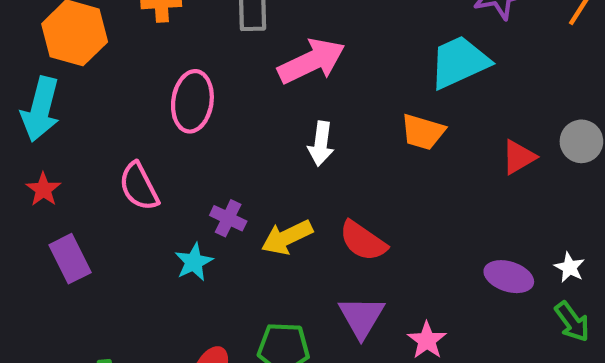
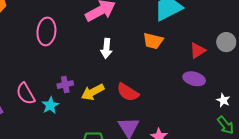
pink semicircle: (139, 186) -> (26, 94), moved
purple cross: (228, 218) -> (65, 85), turned -35
purple ellipse: (509, 277) -> (194, 79), moved

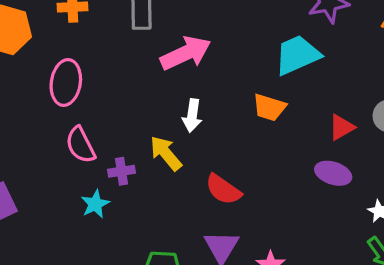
pink ellipse: (46, 31) -> (66, 82), moved
yellow arrow: (93, 92) -> (166, 153), moved, turned 75
pink semicircle: (26, 94) -> (80, 145), moved

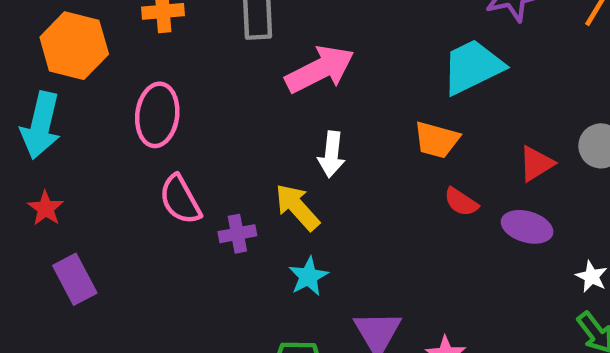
red semicircle: (223, 189) -> (461, 202), moved, size x0.7
cyan star: (95, 204) -> (308, 276), moved

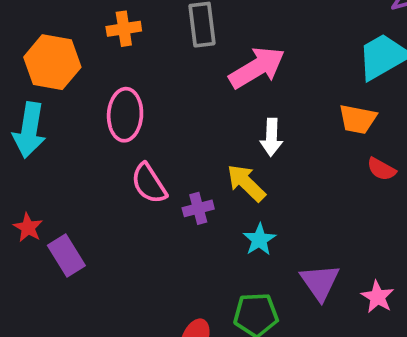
red star: (46, 208) -> (28, 228), moved

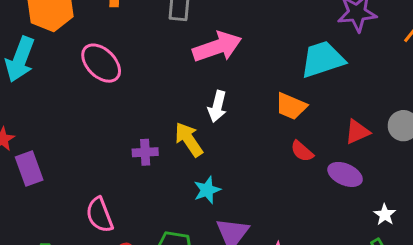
pink ellipse: (125, 115) -> (101, 63), turned -60
pink semicircle: (149, 183) -> (100, 215), moved
cyan star: (259, 240) -> (207, 190), moved

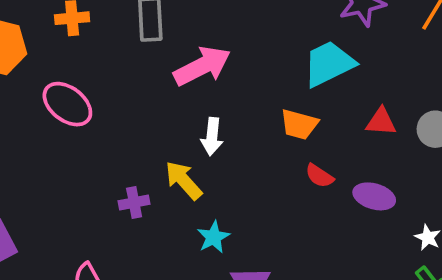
red triangle: (357, 132) -> (381, 122), moved, turned 36

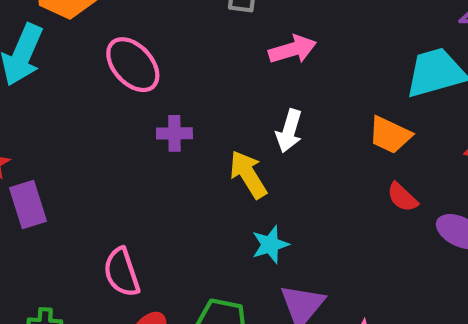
pink arrow: (202, 66) -> (293, 49), size x0.7
purple cross: (134, 202) -> (174, 133), moved

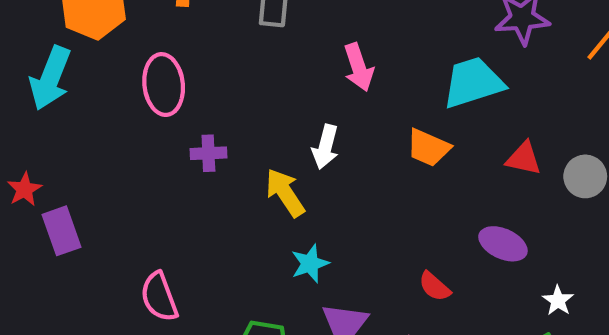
pink arrow: (293, 49) -> (359, 67), moved, turned 90
pink ellipse: (133, 65) -> (164, 85), turned 38
red semicircle: (402, 197) -> (435, 286), moved

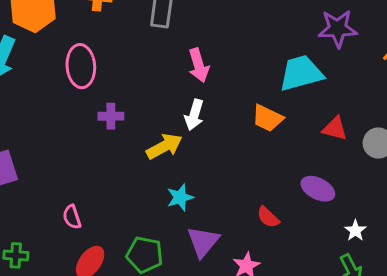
pink arrow: (359, 67) -> (199, 65), moved
yellow arrow: (285, 193) -> (164, 146), turned 93
pink semicircle: (159, 297) -> (72, 217), size x0.7

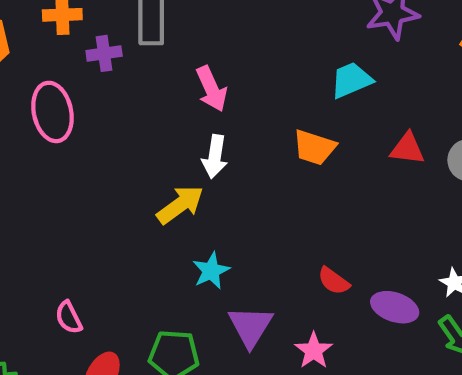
cyan trapezoid: (301, 73) -> (351, 80), size x0.7
purple cross: (111, 116) -> (104, 53), moved
purple ellipse: (318, 189) -> (395, 307), moved

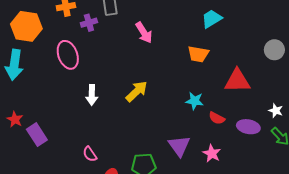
red triangle: (407, 149) -> (237, 81), moved, size x1.5
white arrow: (215, 157) -> (92, 95), moved
cyan star: (211, 271) -> (195, 101), moved, turned -30

